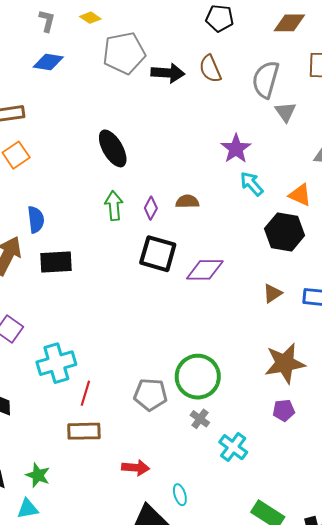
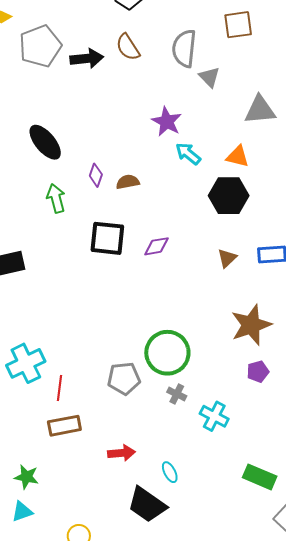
purple diamond: (151, 208) -> (96, 175), moved
purple diamond: (205, 270) -> (156, 246), size x0.7

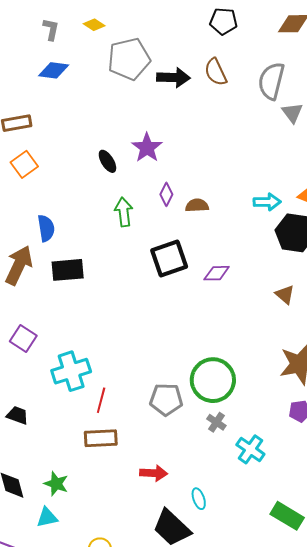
purple star: (167, 122) -> (147, 148), moved
black ellipse: (45, 142) -> (107, 161), moved, size x0.6
cyan arrow: (188, 154) -> (267, 202), moved, turned 132
black square: (107, 238) -> (169, 259), turned -33
brown triangle: (227, 258) -> (285, 295), turned -45

